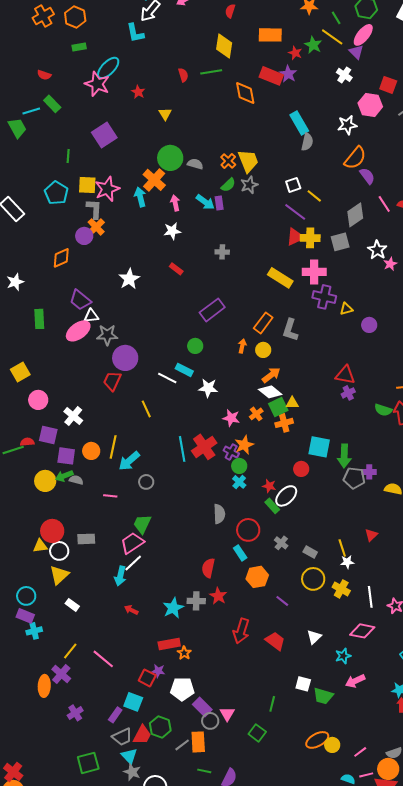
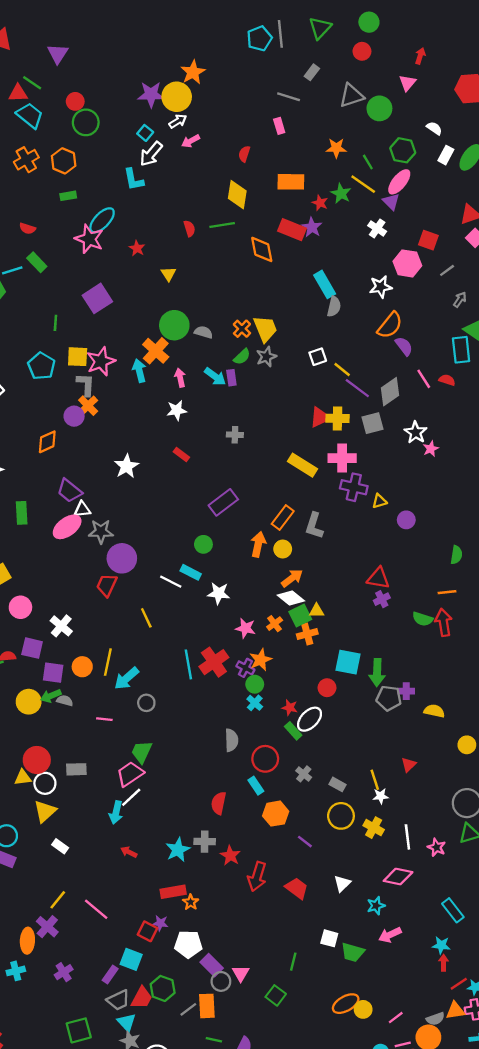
purple line: (295, 212) -> (357, 388), moved
orange arrow: (242, 346) -> (258, 544), size x1.5
red star: (218, 596) -> (230, 856), moved
cyan cross: (34, 631) -> (16, 971), moved

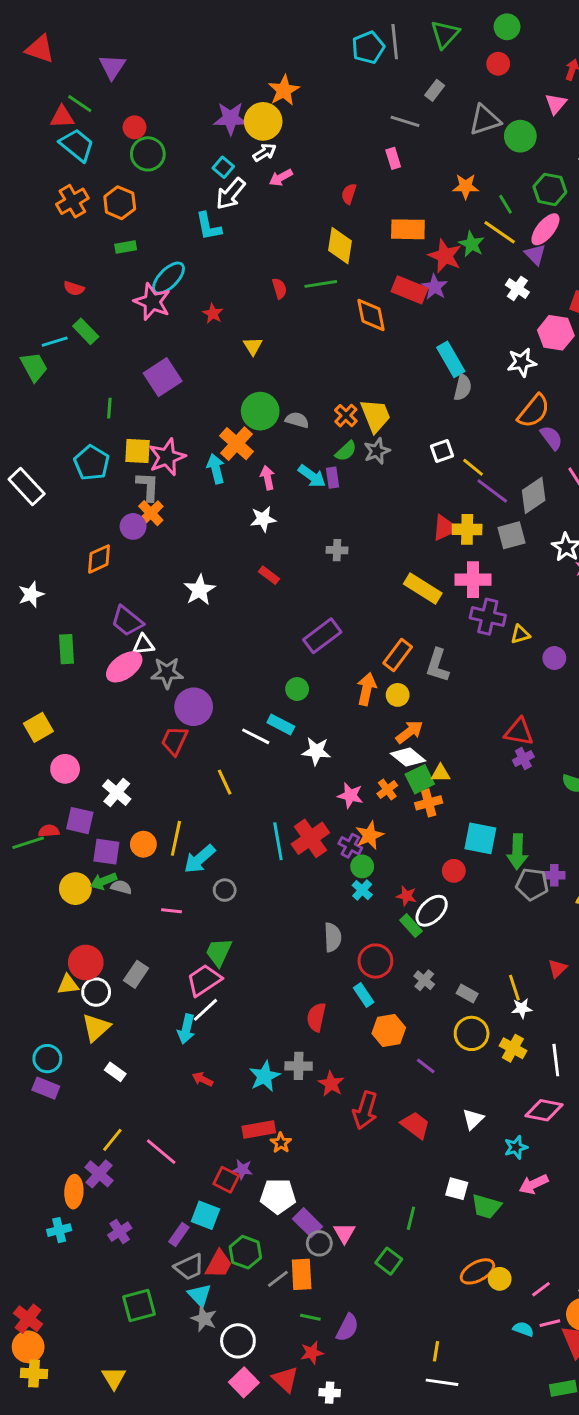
red star: (320, 203) -> (445, 256), size x1.6
gray rectangle: (76, 769) -> (136, 974), turned -54

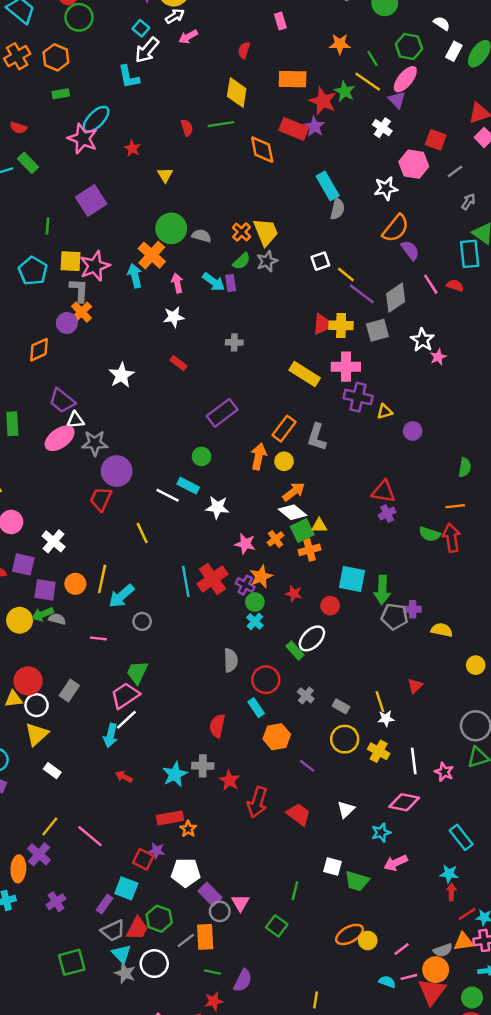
red star: (406, 896) -> (294, 594), moved
white circle: (238, 1341) -> (154, 964), moved

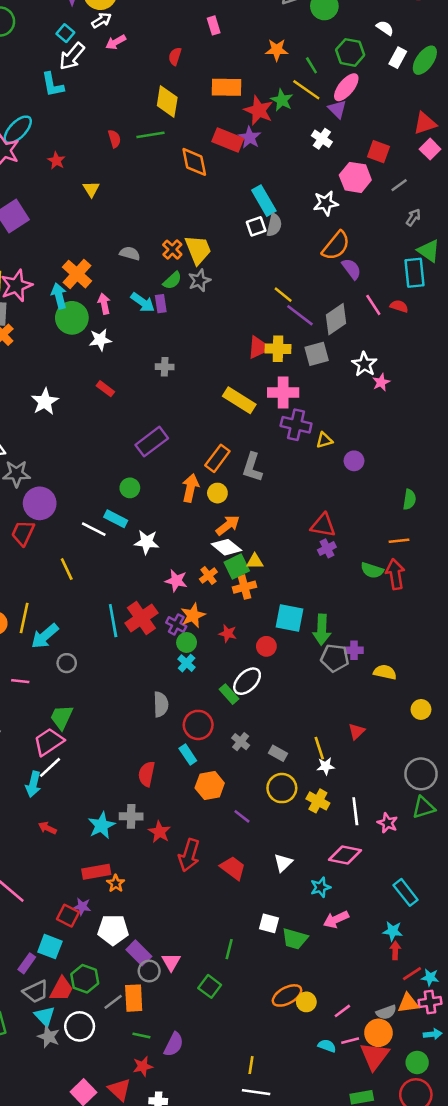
green circle: (171, 228) -> (72, 318), moved
white square: (320, 261) -> (256, 226), moved

